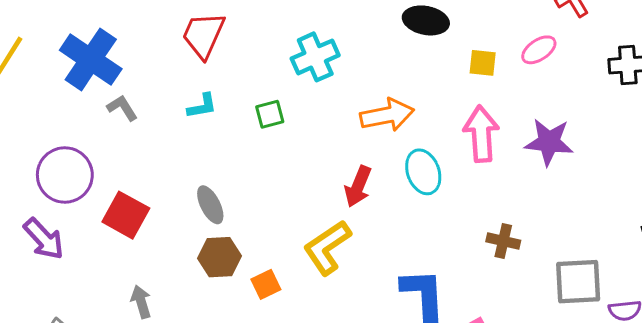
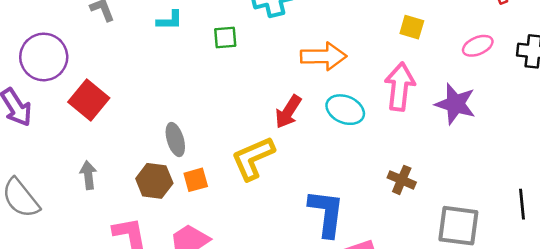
pink ellipse: (539, 50) -> (478, 46), moved
cyan ellipse: (423, 172) -> (345, 110), turned -57
gray ellipse: (210, 205) -> (175, 140), moved
brown hexagon: (219, 257) -> (154, 181), moved

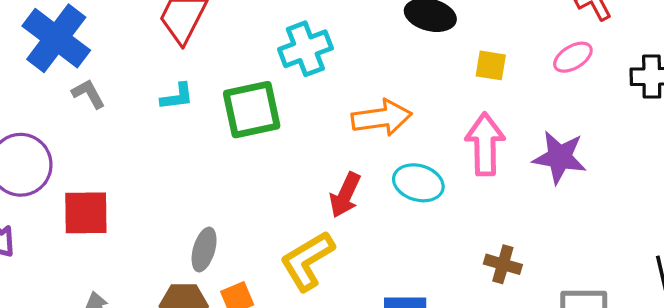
green square: (225, 38) -> (252, 110), size x1.8
pink ellipse: (478, 46) -> (573, 57), moved
red square: (89, 100) -> (86, 213), turned -33
gray ellipse: (175, 140) -> (204, 250), turned 40

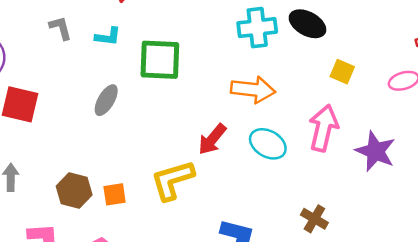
cyan cross: (305, 49) -> (257, 28), moved
gray L-shape: (88, 94) -> (60, 28), moved
gray ellipse: (204, 250) -> (106, 100), moved

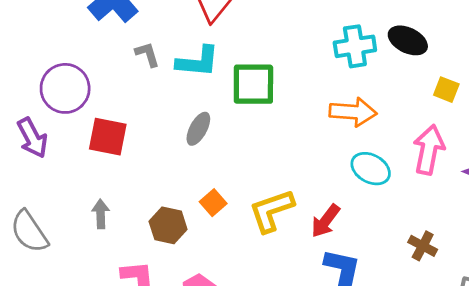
cyan L-shape: (108, 36) -> (198, 62), size x1.6
red arrow: (212, 139) -> (326, 221), moved
orange square: (115, 194) -> (213, 203), moved, turned -30

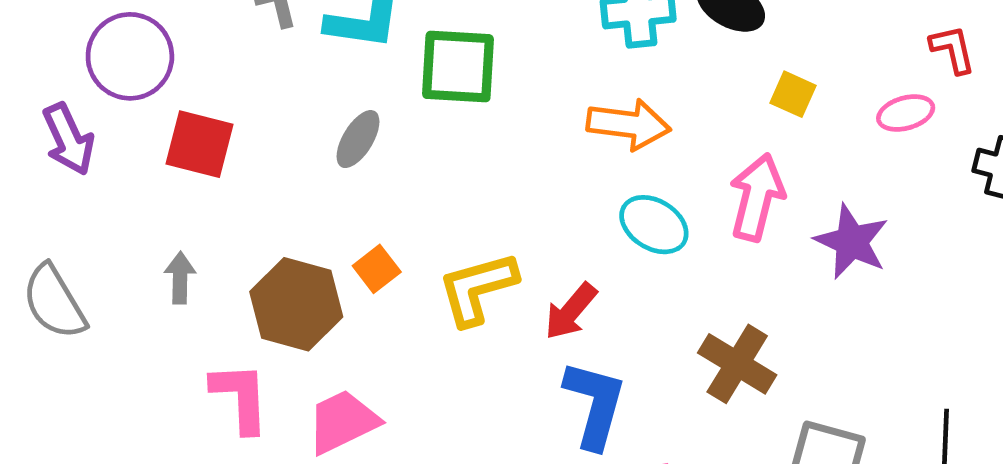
brown hexagon: (168, 225) -> (296, 304), size x1.4
brown cross: (423, 246) -> (737, 364), size x1.5

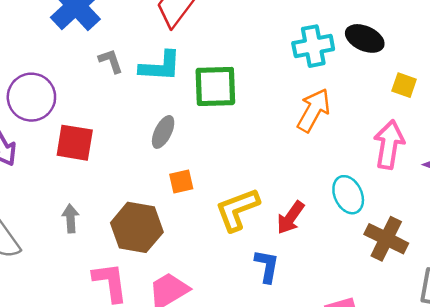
orange arrow: (629, 124) -> (314, 110), turned -63
cyan ellipse: (654, 225) -> (348, 195), moved, turned 39
orange square: (377, 269) -> (181, 181), moved, turned 30
blue L-shape: (595, 404) -> (267, 266), moved, size x0.7

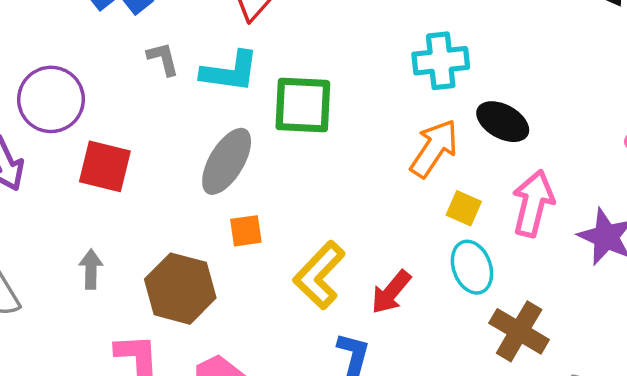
black ellipse: (365, 38) -> (503, 122), moved
yellow square: (404, 85) -> (464, 208), moved
gray ellipse: (163, 132) -> (227, 161), size x1.5
yellow L-shape: (237, 209) -> (319, 275), turned -30

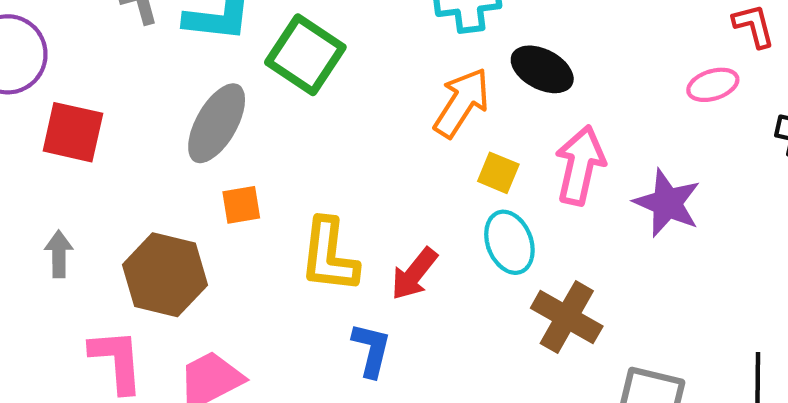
green square: (303, 105) -> (305, 55), turned 32
yellow L-shape: (319, 275) -> (329, 255), turned -36

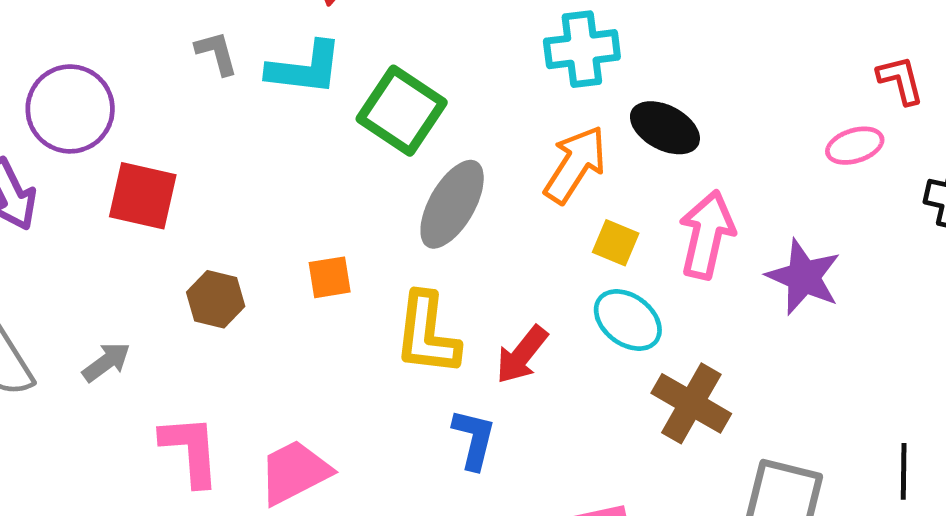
gray ellipse: (217, 123) -> (452, 204), moved
cyan ellipse: (509, 242) -> (628, 320), turned -32
gray arrow: (59, 254) -> (106, 362), moved, turned 54
brown hexagon: (165, 275) -> (216, 299), moved, size x0.6

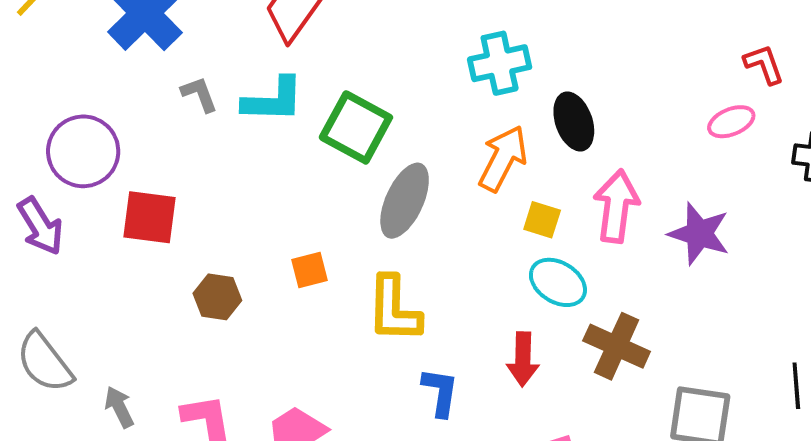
black ellipse: (665, 128) -> (574, 121), turned 48
red arrow: (522, 355) -> (523, 359), moved, turned -32
gray arrow: (106, 362) -> (119, 407), moved, turned -75

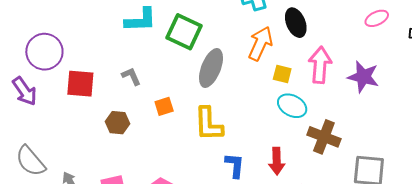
gray L-shape: (199, 94) -> (131, 76), moved
red arrow: (523, 359) -> (277, 161), moved

